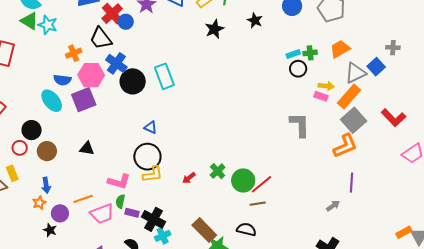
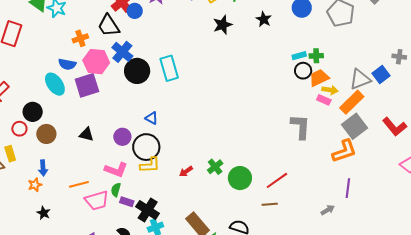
orange trapezoid: (340, 49) -> (319, 78), moved
red line: (261, 184) -> (277, 180), moved
brown line: (258, 204) -> (270, 204), moved
purple circle: (60, 213) -> (122, 137), moved

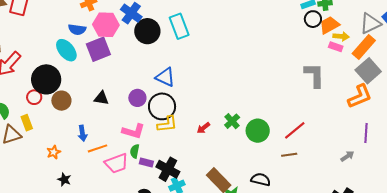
black circle: (33, 112) -> (46, 79), size x1.5
blue triangle: (152, 118) -> (165, 77), size x1.5
blue arrow: (43, 168) -> (83, 133), moved

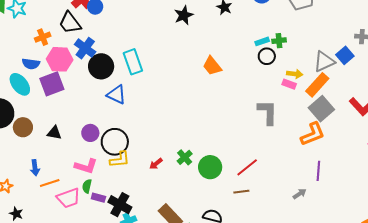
orange trapezoid: (329, 25) -> (212, 66), moved, turned -100
blue triangle: (165, 77) -> (116, 95), moved
brown circle: (61, 101) -> (23, 127), moved

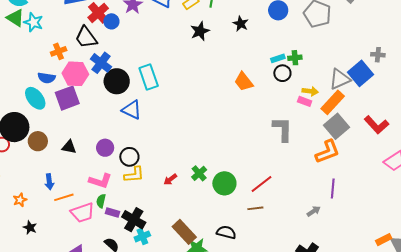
blue square: (345, 55) -> (361, 73), size x1.4
orange trapezoid: (212, 66) -> (244, 82), moved
black circle: (115, 142) -> (129, 157), size x0.7

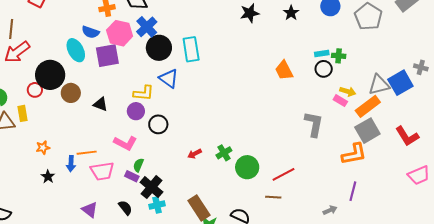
yellow L-shape: (134, 175) -> (143, 93), moved
blue arrow: (49, 182) -> (71, 164), moved
green semicircle: (101, 201) -> (138, 165), moved

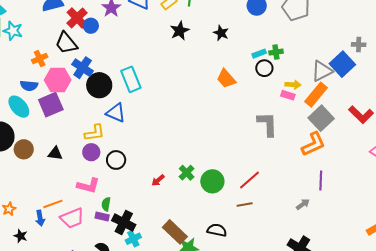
black star: (291, 13) -> (221, 33), moved

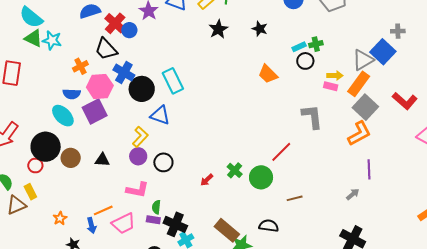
yellow L-shape: (95, 133) -> (140, 137), turned -35
red line: (249, 180) -> (281, 152), moved

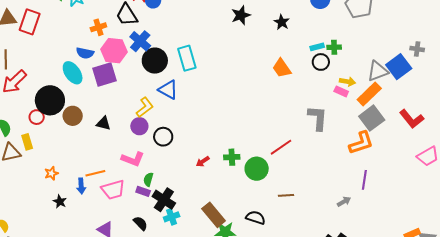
green cross: (235, 170) -> (232, 157), turned 35

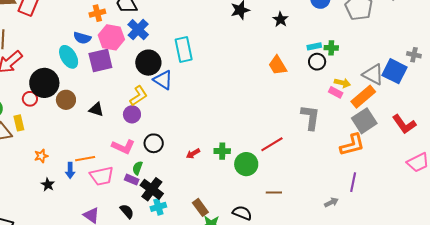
black circle: (155, 61) -> (148, 63), moved
blue square: (399, 67) -> (395, 71), turned -30
gray triangle: (378, 71) -> (373, 74), turned 45
black circle: (163, 137) -> (154, 143), moved
brown rectangle: (214, 215) -> (200, 207), size x0.7

